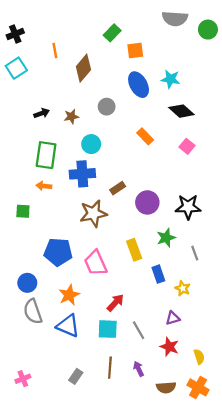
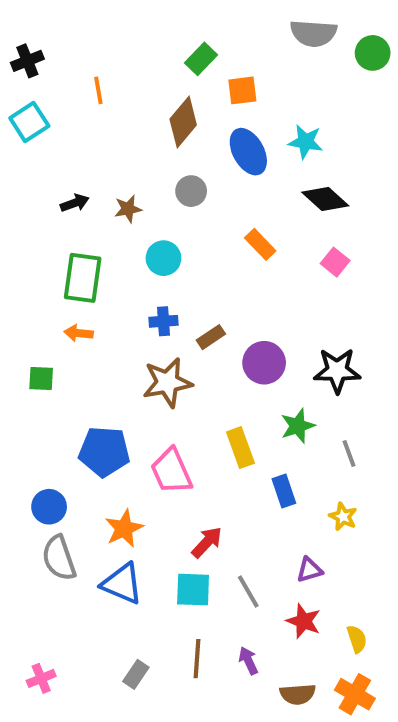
brown diamond: (83, 68) -> (183, 122), moved
blue cross: (82, 174) -> (163, 321), moved, size x0.6
yellow star: (183, 288) -> (343, 517), moved

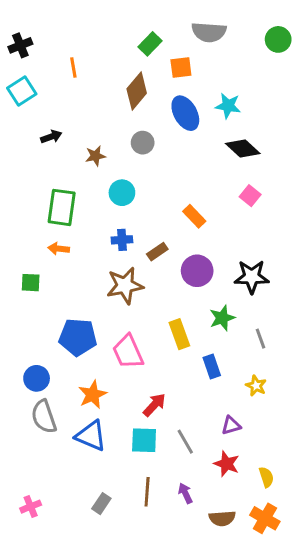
gray semicircle: (313, 33) -> (209, 32), moved
black arrow: (75, 203) -> (51, 137), moved
orange rectangle: (260, 244) -> (194, 216), moved

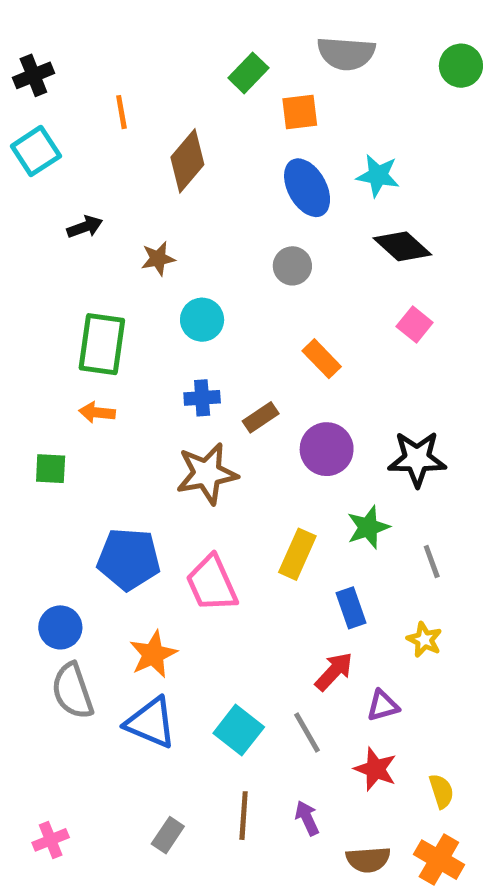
brown diamond: (137, 91) -> (187, 161), moved
gray circle: (143, 143) -> (292, 266), moved
yellow rectangle: (179, 334) -> (297, 554), turned 44
red arrow: (154, 405) -> (334, 671), moved
cyan square: (144, 440) -> (239, 730), turned 36

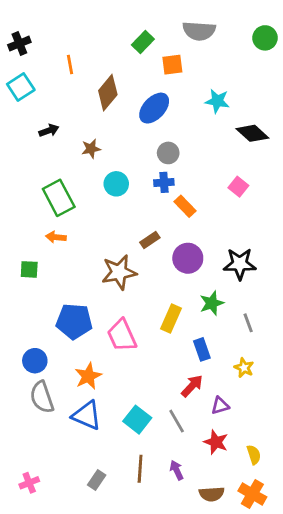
blue ellipse: (307, 188) -> (154, 108), moved, turned 72
black diamond: (402, 246) -> (252, 133), moved
green rectangle: (102, 344) -> (59, 198), turned -36
blue cross: (202, 398) -> (164, 182), moved

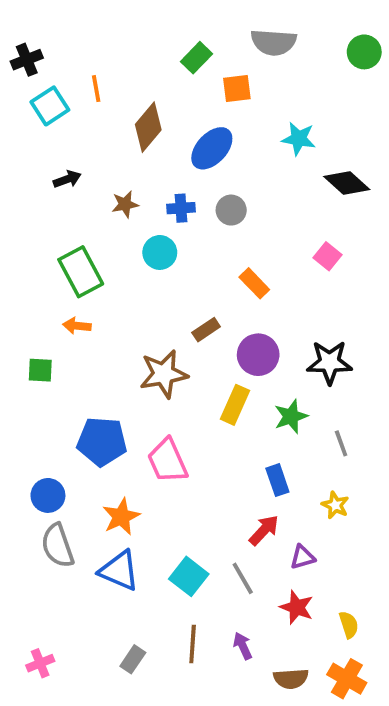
cyan square: (21, 87) -> (50, 106), moved
blue cross: (164, 182) -> (181, 208), moved
yellow rectangle: (171, 319) -> (235, 405), moved

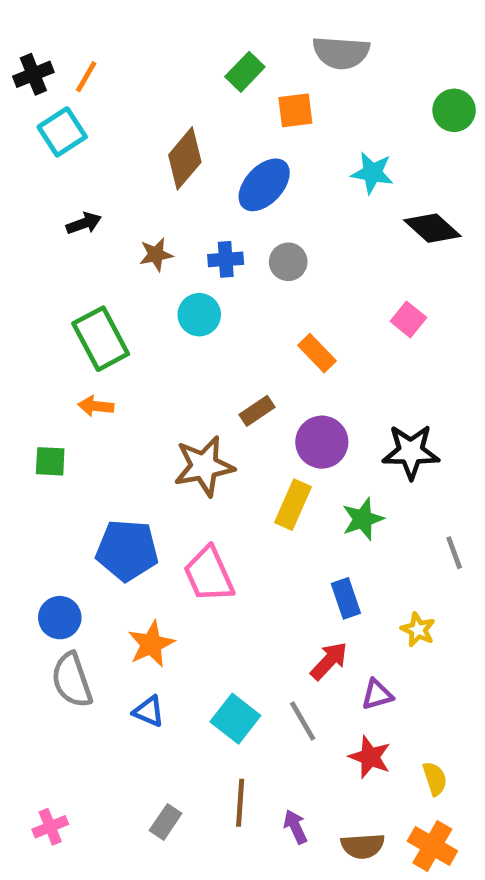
green circle: (364, 52) -> (454, 110), moved
orange line: (96, 89) -> (86, 77), moved, turned 40
gray line: (341, 443) -> (454, 553), moved
blue triangle: (119, 571) -> (149, 711), size x0.6
purple arrow: (243, 646) -> (295, 827), moved

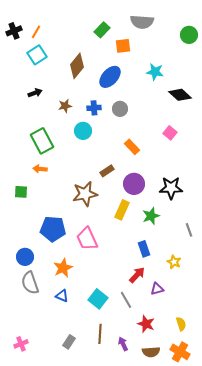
green circle: (454, 110) -> (189, 35), moved
cyan square: (62, 132) -> (37, 55), moved
red star: (370, 757) -> (146, 324), moved

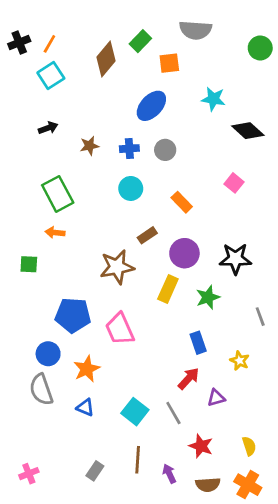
brown diamond: (77, 66) -> (106, 59), moved
cyan circle: (83, 131) -> (131, 188), moved
blue circle: (25, 257) -> (48, 354), moved

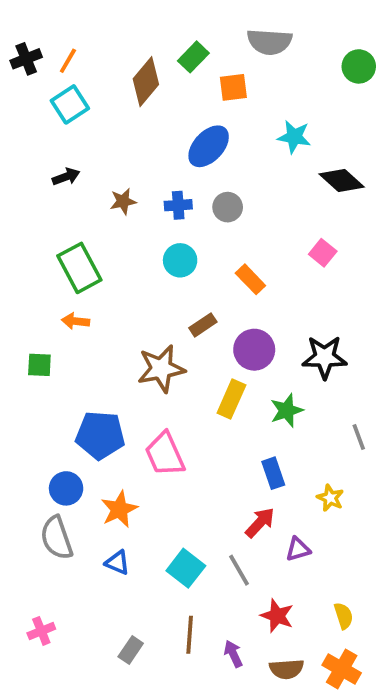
pink cross: (29, 474) -> (41, 631), moved

